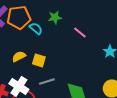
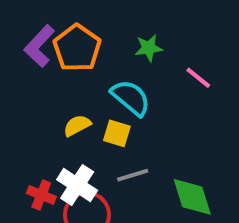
orange pentagon: (19, 17) -> (77, 48), turned -30
cyan semicircle: (36, 28) -> (131, 98), moved, size x1.5

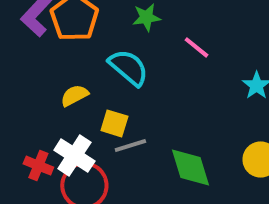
yellow square: (117, 133) -> (114, 123), moved

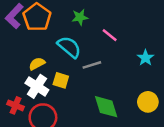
gray line: (130, 145) -> (92, 65), moved
white cross: (74, 156) -> (37, 86), moved

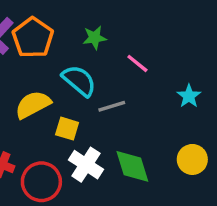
yellow semicircle: (37, 64) -> (33, 105), size x1.5
white cross: (37, 86) -> (86, 165), moved

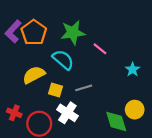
green star: (95, 38) -> (73, 33), size x1.6
gray line: (112, 106) -> (84, 88), moved
green diamond: (132, 166) -> (116, 122), moved

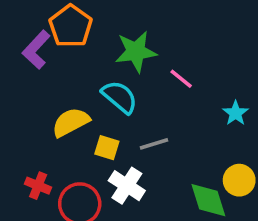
orange pentagon: (34, 33) -> (71, 26), moved

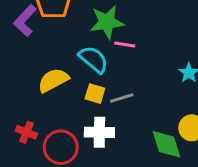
pink line: (181, 79) -> (125, 44), moved, turned -30
yellow square: (107, 148) -> (95, 94), moved
white cross: (127, 186) -> (99, 132), turned -32

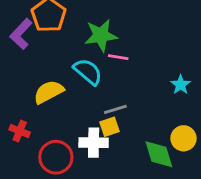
yellow square: (95, 94) -> (110, 127), moved, turned -36
red cross: (26, 132) -> (20, 131), moved

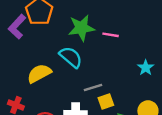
pink line: (118, 57) -> (111, 35), moved
yellow square: (110, 127) -> (106, 102), moved

